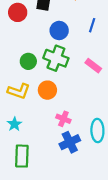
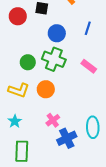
pink cross: (63, 119) -> (53, 120), moved, turned 32

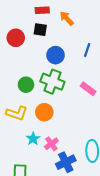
cyan star: (15, 121) -> (33, 139), moved

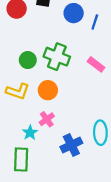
blue circle: (56, 55) -> (74, 13), moved
cyan star: (33, 139) -> (30, 133), moved
pink cross: (51, 144) -> (47, 119), moved

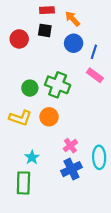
pink rectangle: (96, 64) -> (95, 75), moved
pink cross: (47, 119) -> (70, 146), moved

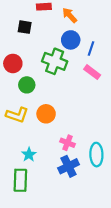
black square: (45, 30) -> (25, 27), moved
red circle: (19, 39) -> (13, 63), moved
green cross: (58, 85) -> (55, 61), moved
pink cross: (70, 146) -> (67, 143), turned -32

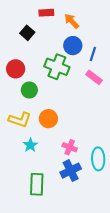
black square: (25, 27) -> (27, 33), turned 32
cyan star: (29, 155) -> (30, 145), moved
green rectangle: (20, 180) -> (37, 184), moved

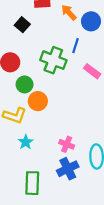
blue circle: (73, 46) -> (91, 21), moved
blue line: (93, 54) -> (76, 46), moved
orange circle: (48, 119) -> (38, 101), moved

